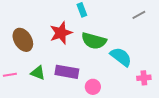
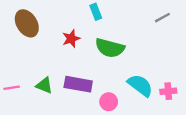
red star: (61, 33) -> (71, 39), size x0.7
brown ellipse: (23, 40) -> (27, 23), moved
cyan semicircle: (121, 57) -> (140, 85), moved

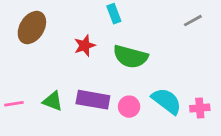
brown ellipse: (27, 23) -> (32, 28), turned 64
pink circle: (109, 102) -> (129, 107), moved

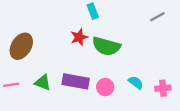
brown ellipse: (32, 28) -> (21, 46), moved
red star: (85, 46) -> (79, 37), moved
cyan semicircle: (167, 101) -> (136, 82), size x0.6

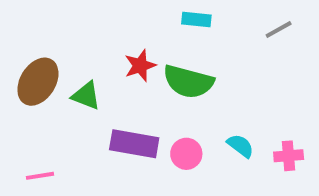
cyan rectangle: (93, 11) -> (196, 19), moved, turned -63
green triangle: (43, 82) -> (86, 96), moved
pink line: (11, 85) -> (40, 176), moved

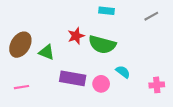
cyan semicircle: (240, 146) -> (123, 72), moved
pink line: (40, 176) -> (21, 87), moved

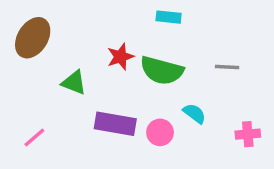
gray line: (151, 16) -> (227, 67), moved, turned 32
brown ellipse: (20, 45) -> (33, 38), moved
pink line: (21, 87) -> (34, 138), turned -32

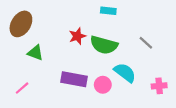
gray line: (227, 67) -> (146, 43), turned 40
green triangle: (74, 82) -> (35, 53), moved
cyan semicircle: (194, 113) -> (125, 73), size x1.5

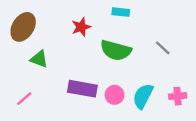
red star: (77, 36) -> (81, 27), moved
cyan semicircle: (125, 73) -> (143, 96), moved, turned -100

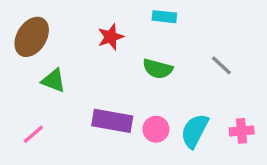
green semicircle: (116, 50) -> (158, 69), size x0.7

